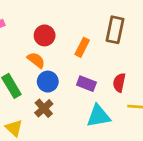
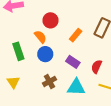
brown cross: (44, 108) -> (49, 81), moved

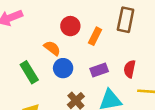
red circle: (51, 20) -> (70, 26), moved
purple rectangle: (73, 62) -> (99, 70), turned -40

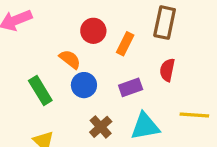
red semicircle: (130, 69) -> (167, 70), moved

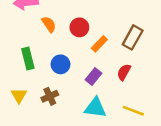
orange semicircle: (70, 59) -> (49, 24), moved
purple rectangle: (131, 87) -> (93, 76), turned -49
brown cross: (101, 127) -> (50, 96), moved

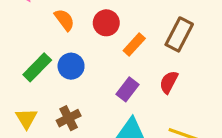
green rectangle: (28, 58) -> (37, 67), turned 60
blue circle: (61, 64) -> (71, 66), moved

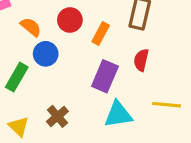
blue circle: (71, 66) -> (46, 54), moved
purple rectangle: (127, 89) -> (105, 76), size x1.4

